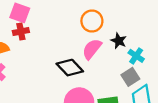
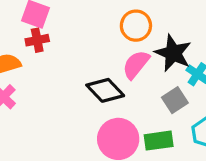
black star: (119, 41) -> (173, 53), size x1.6
gray square: (130, 77) -> (175, 100), moved

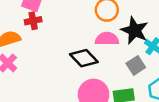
pink semicircle: (136, 64) -> (107, 39), turned 50

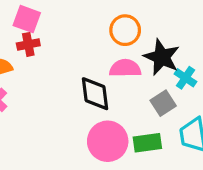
black diamond: (84, 58) -> (95, 94), turned 36

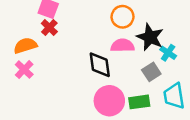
red cross: (28, 44) -> (49, 28), turned -35

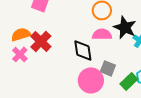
red cross: (49, 28) -> (41, 41), moved, size x1.5
gray square: (151, 72) -> (108, 68), moved, turned -35
green rectangle: (139, 102) -> (129, 81), moved, turned -36

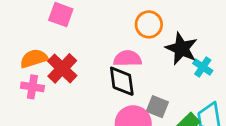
pink semicircle: (102, 34) -> (128, 58), moved
pink cross: (20, 54) -> (32, 87), turned -35

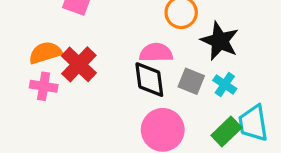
cyan cross: (203, 67) -> (225, 85), moved
gray square: (157, 107) -> (191, 81), moved

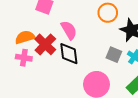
pink semicircle: (156, 53) -> (69, 30), moved, turned 60
black diamond: (149, 80) -> (69, 54), moved

